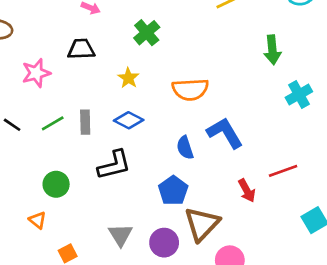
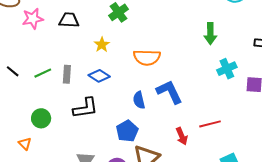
pink star: (36, 73) -> (33, 19), moved

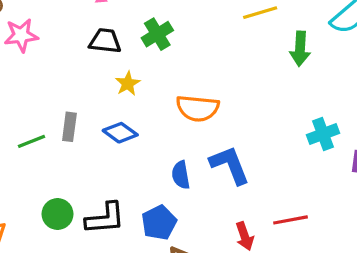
black trapezoid: (69, 20) -> (105, 41), moved
green arrow: (210, 34) -> (300, 49), moved
green line: (43, 73) -> (32, 141), moved
black L-shape: (85, 108) -> (105, 218), moved
green circle: (41, 118) -> (58, 214), moved

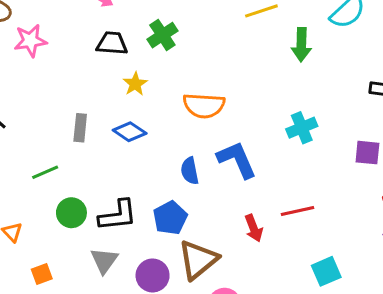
cyan cross: (323, 134) -> (302, 128), moved
green line: (32, 141) -> (45, 172), moved

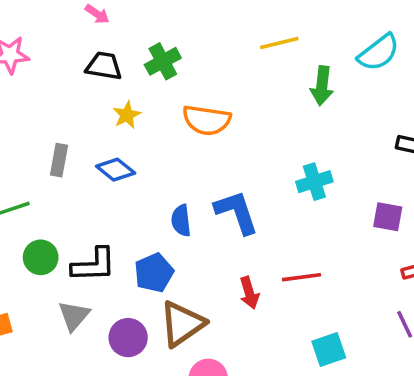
orange semicircle: (204, 106) -> (207, 120), moved

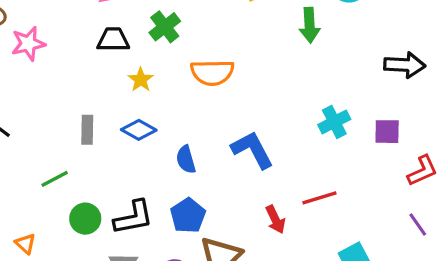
cyan cross: (314, 182) -> (334, 122), moved
blue semicircle: (181, 221) -> (186, 160), moved

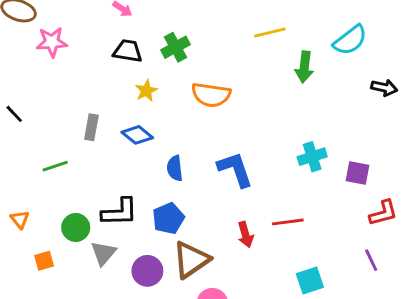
black arrow: (405, 65) -> (384, 88), moved, size x0.7
green circle: (85, 219) -> (76, 227), moved

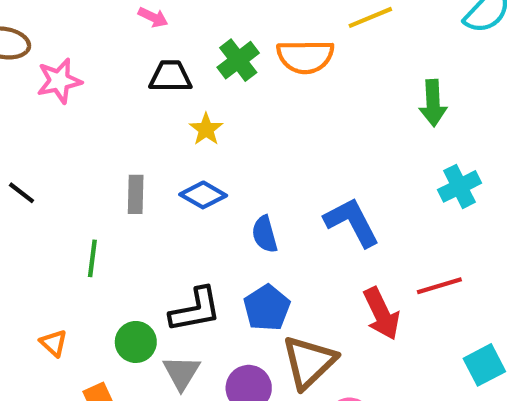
green arrow: (304, 67) -> (433, 103), moved
orange semicircle: (211, 95) -> (305, 57), moved
green line: (55, 166) -> (92, 258), turned -55
red arrow: (245, 235) -> (381, 314), size x1.4

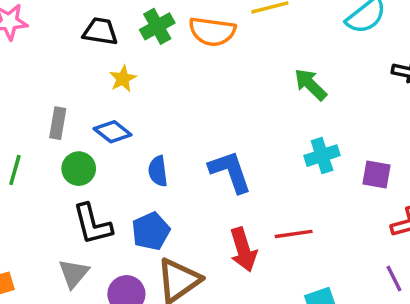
green arrow: (433, 103) -> (310, 85), turned 129
black L-shape: (195, 310) -> (92, 224), turned 78
green circle: (136, 342) -> (79, 169), moved

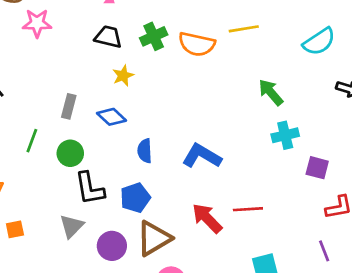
cyan cross: (322, 156) -> (285, 135), moved
green circle: (79, 169) -> (70, 153), moved
blue L-shape: (230, 172) -> (202, 156), turned -45
red arrow: (243, 250) -> (207, 218), turned 148

